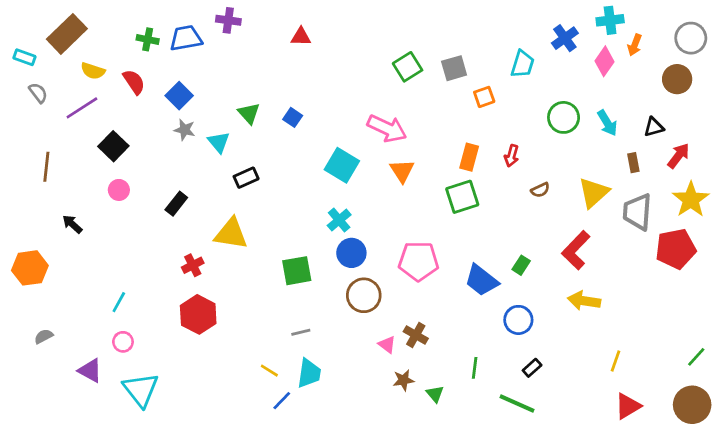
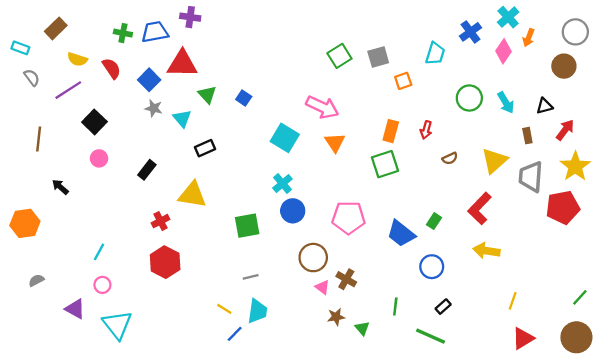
cyan cross: (610, 20) -> (508, 17), turned -35
brown rectangle: (67, 34) -> (56, 28), size x0.7
red triangle: (301, 37) -> (182, 64), moved, size x1.8
brown circle: (364, 295) -> (313, 258), moved

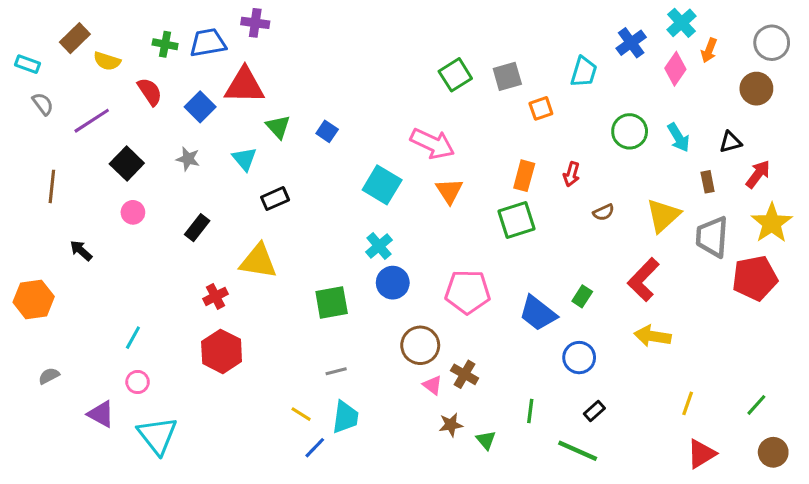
yellow semicircle: (77, 59) -> (107, 61), moved
gray star: (154, 108) -> (188, 159), moved
green line: (580, 297) -> (756, 405), moved
brown circle: (576, 337) -> (773, 452), size x0.7

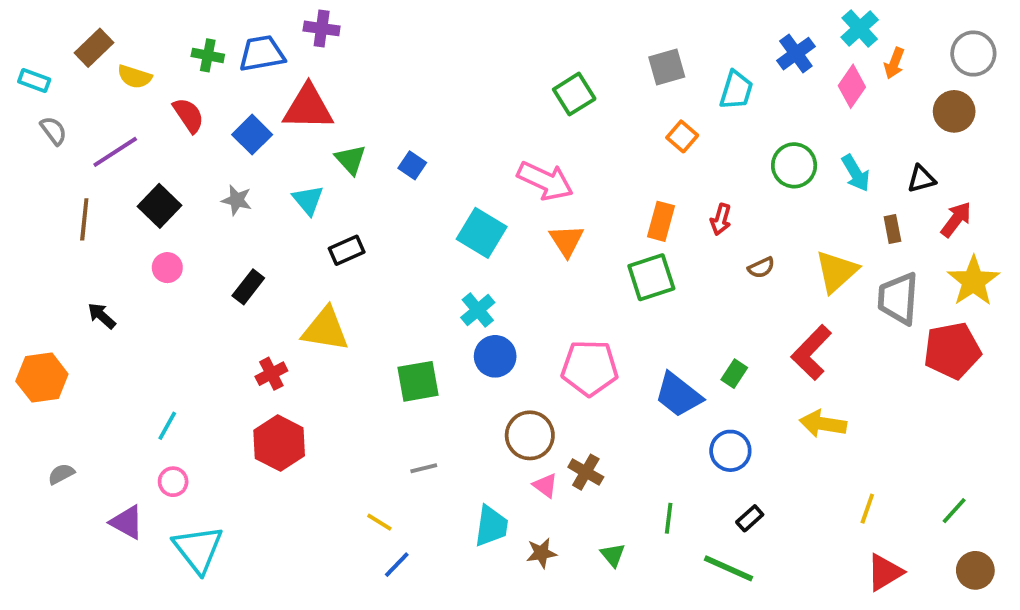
gray square: (507, 76) -> (667, 67), moved
orange square: (541, 108) -> (682, 136), turned -30
brown line: (52, 186) -> (84, 219), moved
cyan trapezoid: (345, 417) -> (491, 526), moved
brown star: (451, 425) -> (541, 553), moved

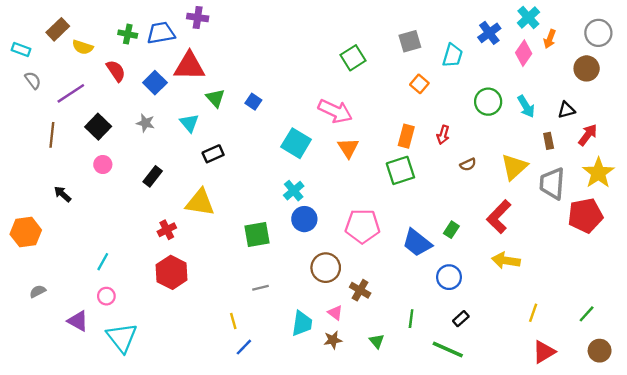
pink triangle: (545, 486) -> (335, 313), moved
yellow line: (379, 522) -> (233, 321), turned 42

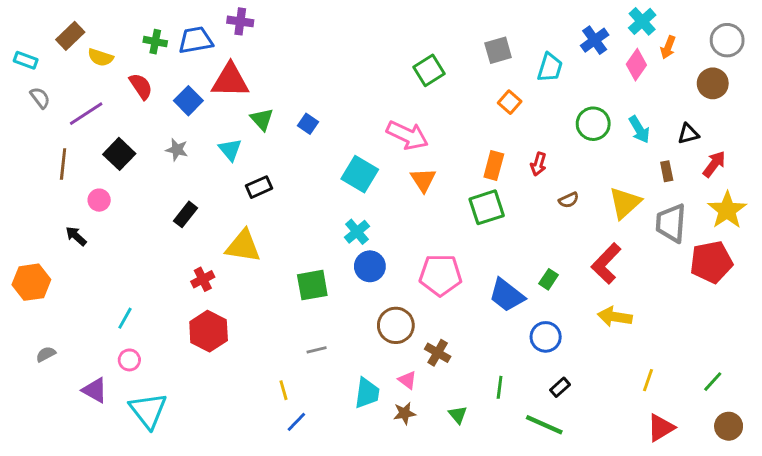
pink circle: (103, 164) -> (99, 200), moved

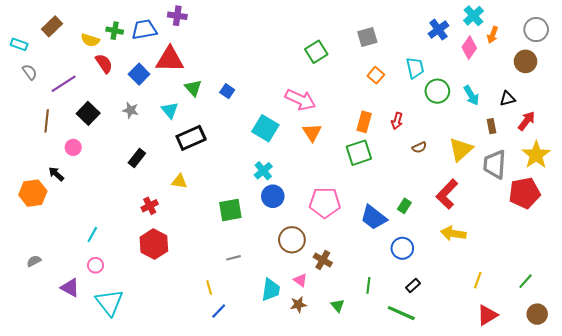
yellow semicircle: (101, 57) -> (90, 40), moved
cyan trapezoid: (550, 68) -> (415, 68), moved, turned -30
black rectangle: (259, 187) -> (191, 138), size x1.5
yellow triangle: (243, 246) -> (179, 181), size x0.6
orange hexagon: (31, 282) -> (33, 193), moved

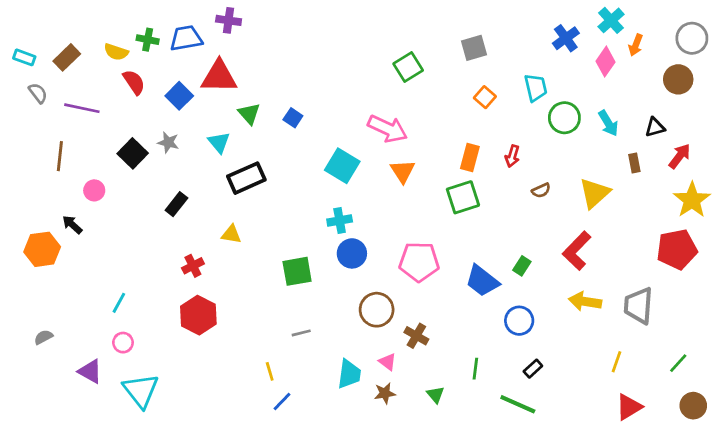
brown rectangle: (52, 26) -> (67, 57), moved
purple line: (64, 84) -> (82, 108), turned 45
black square: (88, 113) -> (133, 153), moved
gray trapezoid: (495, 164) -> (638, 306), moved
cyan cross: (263, 171) -> (340, 221), turned 30

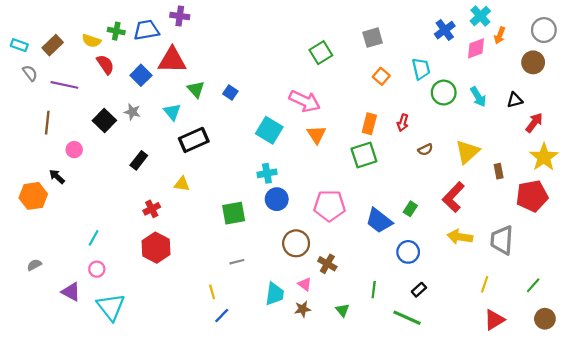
pink diamond: (606, 62) -> (476, 48), turned 35
brown rectangle: (634, 163) -> (499, 171), moved

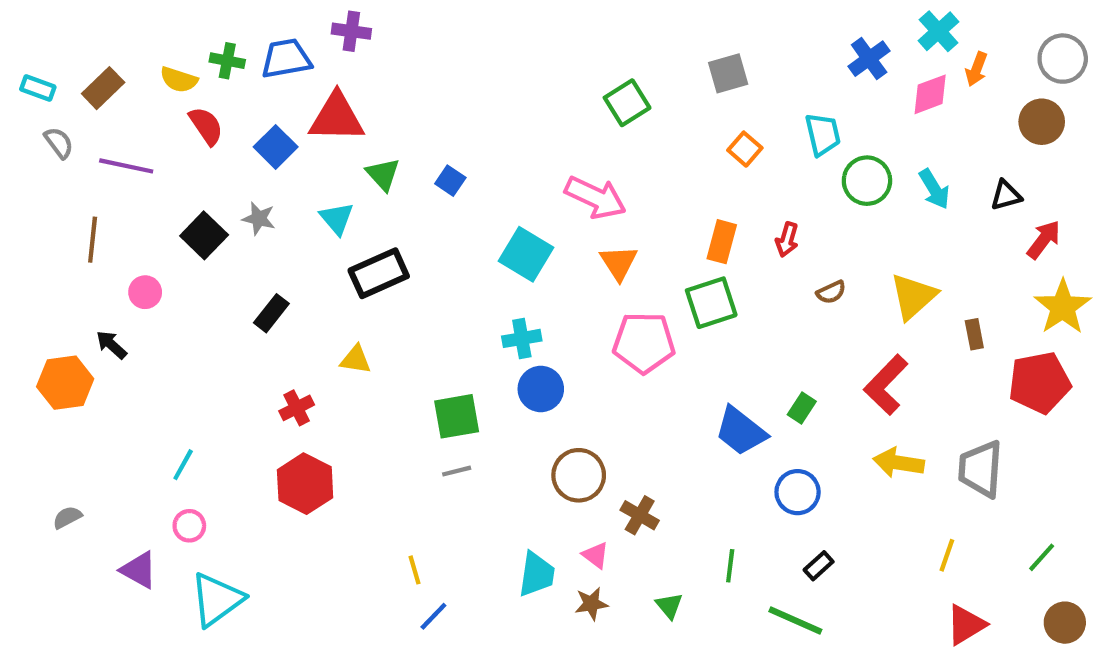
pink pentagon: (329, 206) -> (644, 343), moved
gray line: (237, 262) -> (457, 471), moved
cyan triangle: (111, 307) -> (217, 599), turned 32

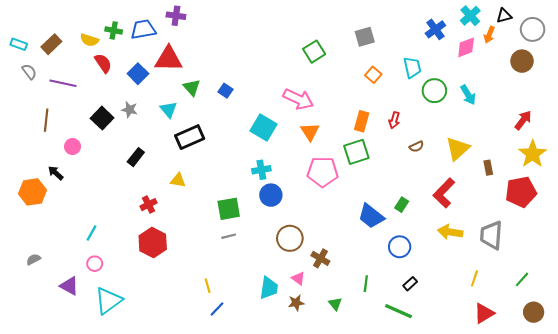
black triangle: (1006, 195) -> (504, 16), moved

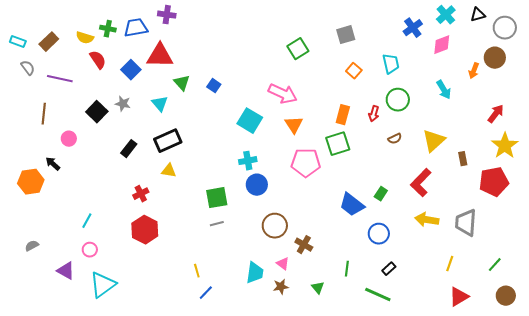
orange arrow: (489, 35) -> (474, 71), moved
green circle: (434, 91) -> (398, 100), moved
black rectangle: (190, 137) -> (168, 141), moved

